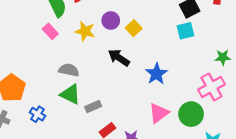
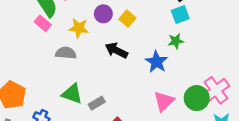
pink rectangle: (50, 31) -> (43, 23), moved
green star: (223, 57) -> (176, 41), moved
gray semicircle: (69, 70) -> (66, 53), moved
pink cross: (212, 87) -> (216, 90), moved

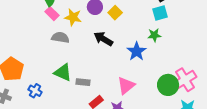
pink rectangle: (43, 23) -> (52, 14), moved
pink triangle: (164, 101) -> (126, 86), moved
gray rectangle: (97, 103) -> (83, 82), turned 32

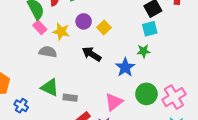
green circle: (168, 85) -> (146, 94), moved

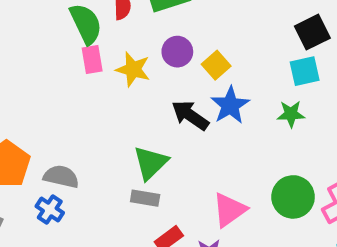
pink rectangle: (40, 27) -> (92, 60), turned 32
gray semicircle: (48, 52) -> (61, 177), moved
blue star: (125, 67) -> (230, 105), moved
green triangle: (50, 87) -> (151, 163), moved, turned 48

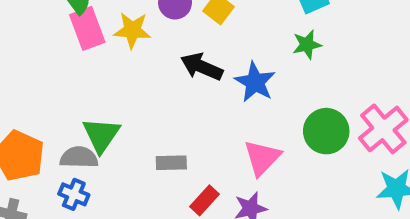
pink rectangle: (92, 60) -> (87, 28), size x1.4
blue star: (230, 105) -> (255, 82), moved
green triangle: (151, 163) -> (101, 135), moved

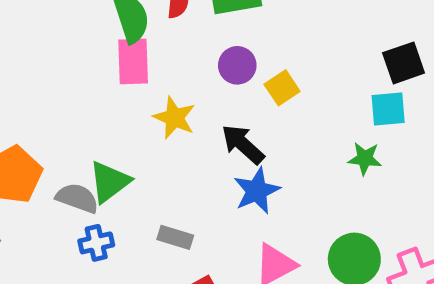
yellow star: (132, 30) -> (174, 118), moved
blue star: (255, 82) -> (257, 191), moved
blue cross: (74, 194) -> (96, 243), moved, turned 36

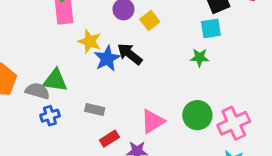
green triangle: (109, 182) -> (55, 80), turned 48
blue star: (257, 191) -> (107, 58), moved

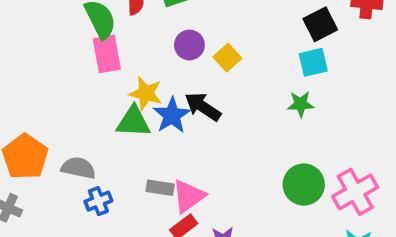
green triangle: (55, 80) -> (133, 122), moved
pink triangle: (153, 121) -> (189, 196), moved

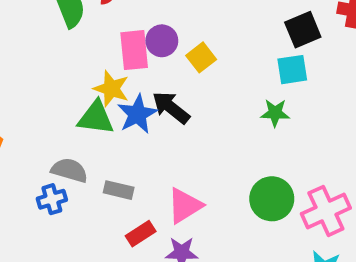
pink rectangle: (107, 54) -> (134, 50), moved
gray semicircle: (78, 168) -> (69, 170), moved
pink triangle: (189, 196) -> (185, 206), moved

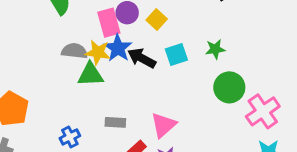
cyan square: (292, 70) -> (176, 55), moved
blue star: (137, 114) -> (118, 48), moved
gray semicircle: (69, 170) -> (74, 51), moved
green circle: (272, 199) -> (229, 87), moved

